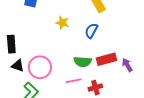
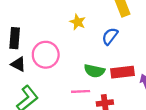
pink circle: (40, 67) -> (46, 55), moved

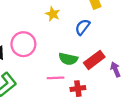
red rectangle: (123, 72) -> (94, 60), turned -30

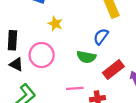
yellow star: (53, 14) -> (55, 24), moved
green semicircle: (68, 59) -> (86, 57), moved

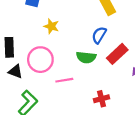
red rectangle: (113, 70) -> (117, 54), moved
pink line: (75, 88) -> (64, 80), moved

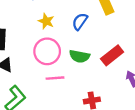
blue semicircle: (99, 35) -> (80, 21), moved
pink circle: (40, 60) -> (47, 51), moved

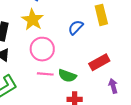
yellow star: (46, 21) -> (33, 20), moved, size x1.5
green semicircle: (80, 56) -> (67, 76), moved

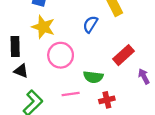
pink line: (45, 74) -> (71, 94), moved

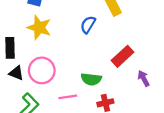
pink circle: (61, 55) -> (42, 70), moved

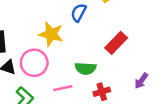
yellow star: (39, 27) -> (51, 34), moved
purple arrow: (144, 78) -> (141, 81), moved, turned -112

